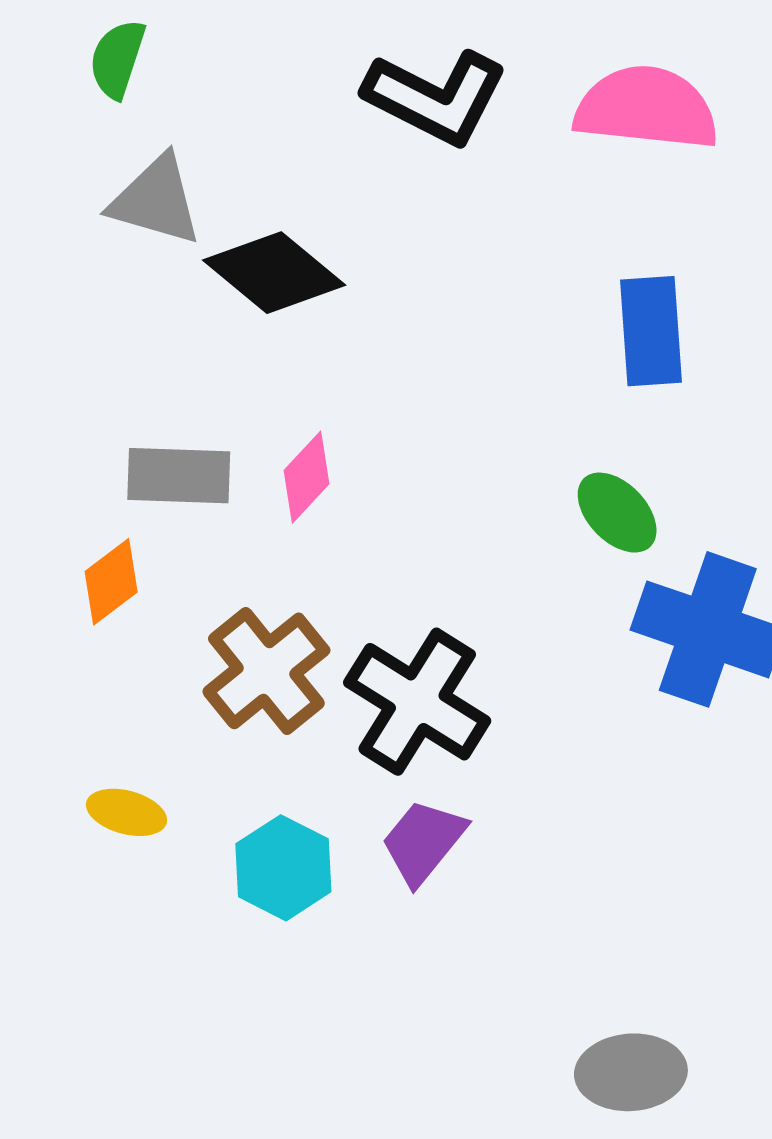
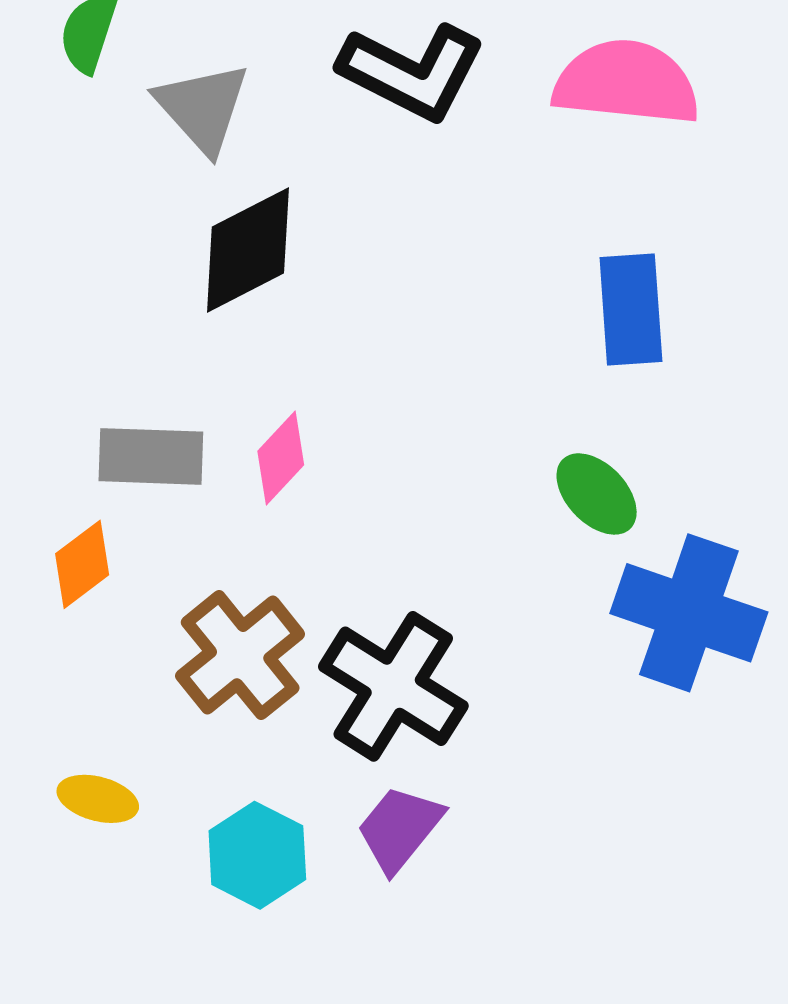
gray triangle: (156, 200) -> (203, 108), moved, turned 32
black diamond: (274, 273) -> (248, 250), turned -67

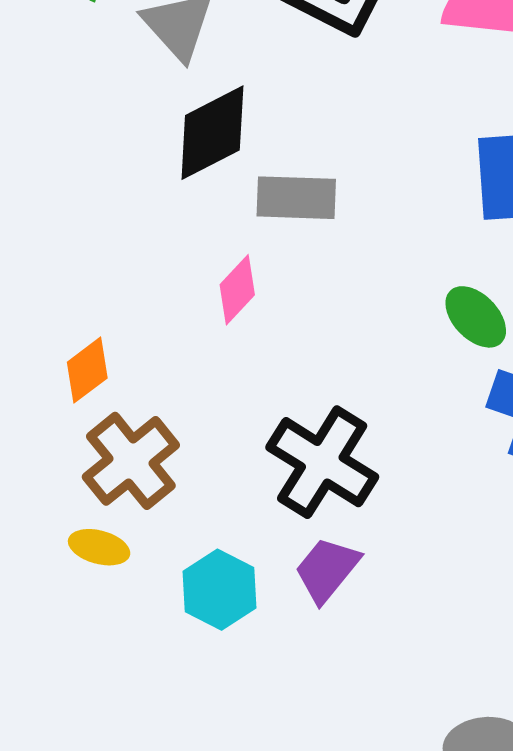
gray rectangle: (151, 456) -> (296, 198), moved
brown cross: (240, 655) -> (131, 461), moved

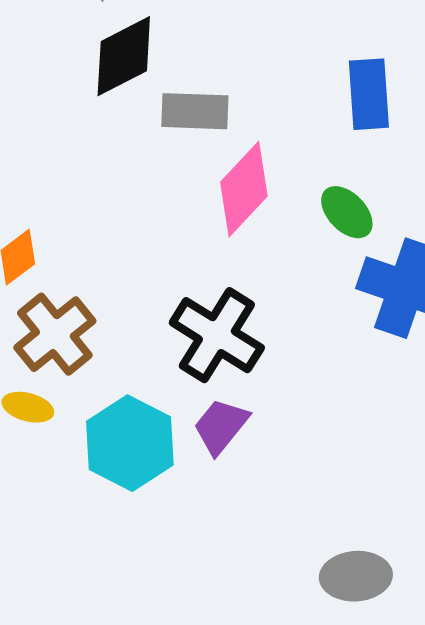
pink diamond: (237, 290) -> (244, 189), moved, size x1.6
cyan hexagon: (219, 590) -> (130, 443), size x1.4

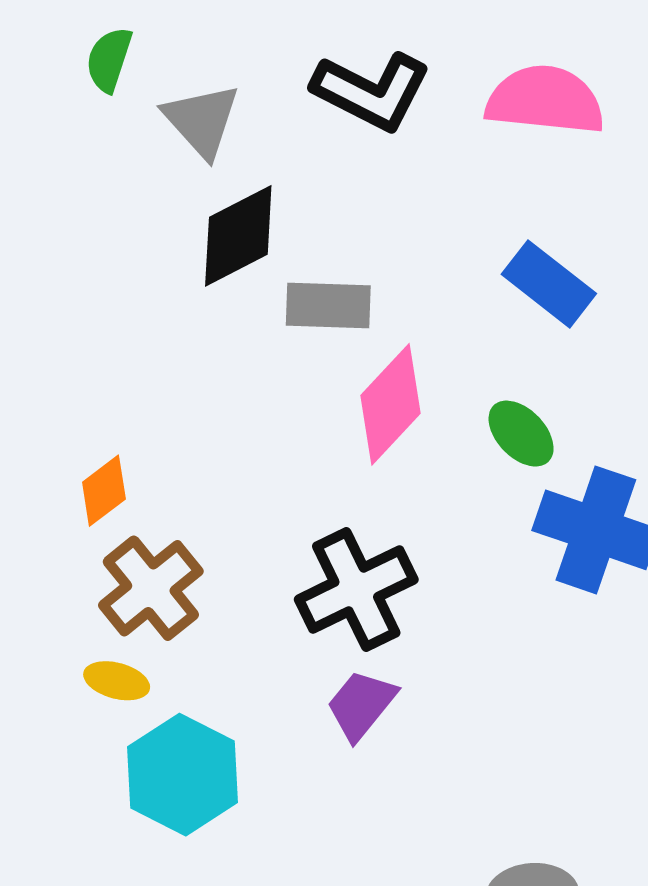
blue rectangle: (369, 94) -> (549, 284), turned -48
black cross: (217, 335) -> (356, 589), turned 32
cyan hexagon: (130, 443) -> (183, 775), moved

